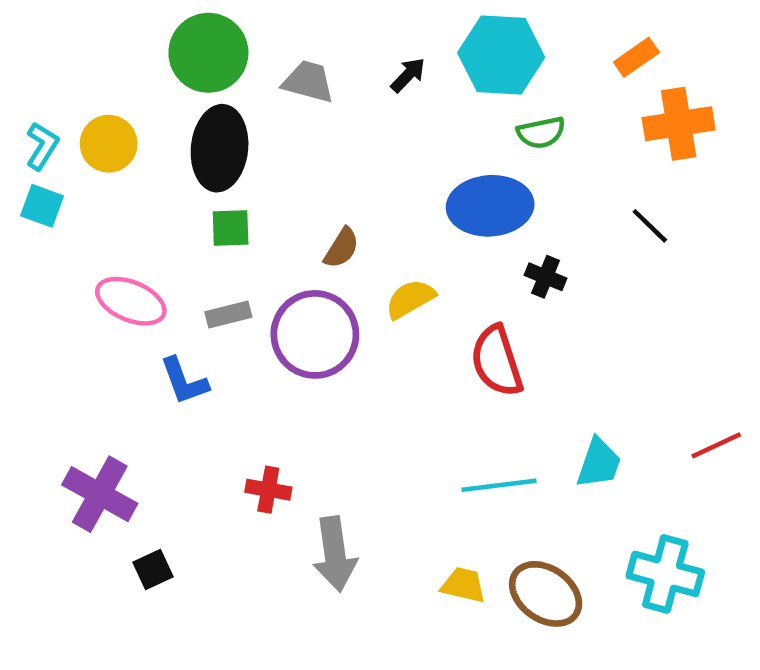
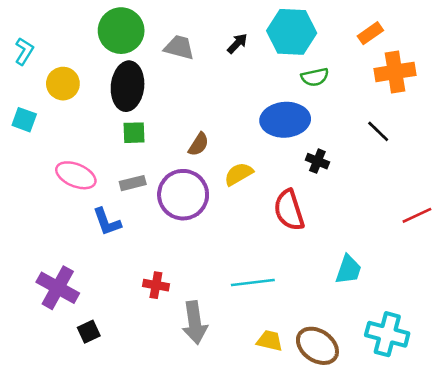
cyan L-shape: (42, 146) -> (24, 51), moved
red line: (716, 445) -> (417, 215), moved
cyan line: (499, 485) -> (253, 283), moved

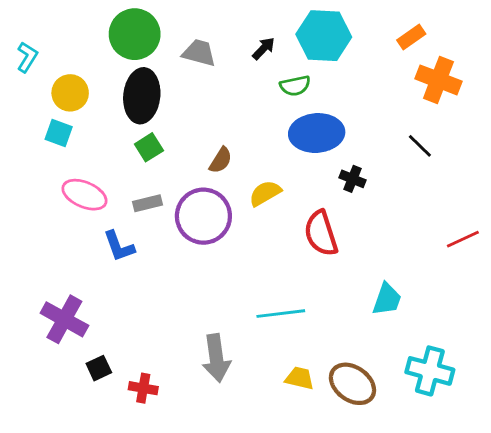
orange cross: (395, 72) -> (438, 80), turned 30
green semicircle: (315, 77) -> (295, 86), moved
cyan square: (24, 120) -> (59, 133), moved
green square: (134, 133) -> (149, 147), turned -30
red cross: (156, 285) -> (143, 388), moved

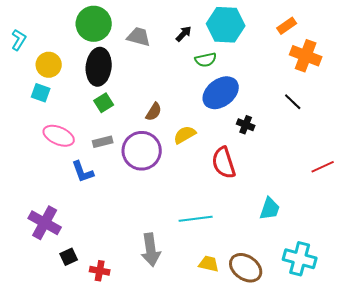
blue ellipse: (317, 133) -> (221, 93), turned -33

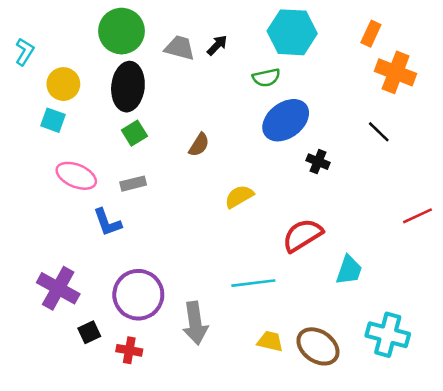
orange rectangle: (287, 26) -> (371, 34), turned -30
black arrow: (184, 34) -> (217, 45), moved
yellow semicircle: (185, 135) -> (239, 196), moved
purple circle: (142, 151) -> (138, 295), moved
red semicircle: (224, 163) -> (302, 235), moved, turned 76

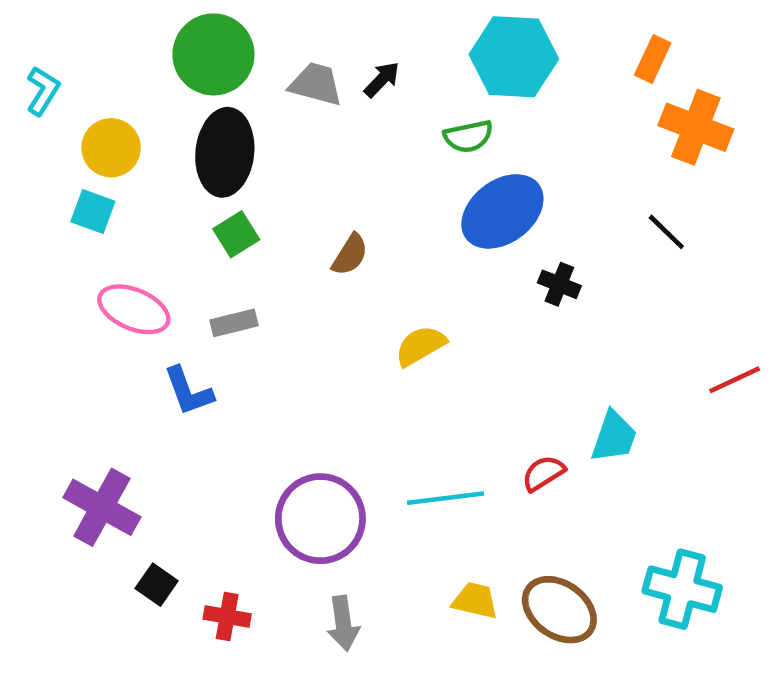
red semicircle: (302, 235) -> (543, 473), moved, size x0.6
cyan trapezoid: (349, 270) -> (614, 437), moved
purple circle: (138, 295) -> (320, 519), moved
gray arrow: (195, 323) -> (343, 623), moved, size x0.7
black square: (89, 332) -> (157, 585), turned -30

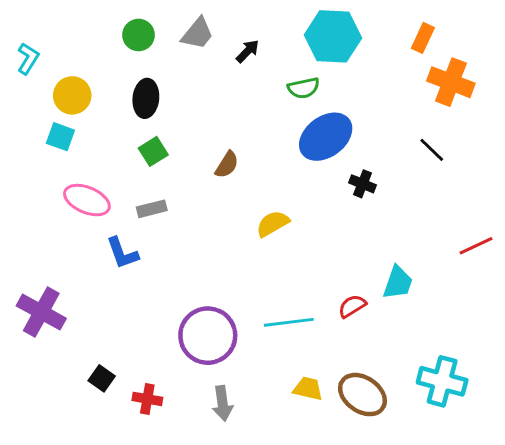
green circle: (213, 54) -> (139, 35), size x0.6
gray trapezoid: (316, 84) -> (197, 34), moved, turned 114
black ellipse: (225, 152) -> (146, 98), size x0.7
purple cross: (102, 507) -> (41, 312), moved

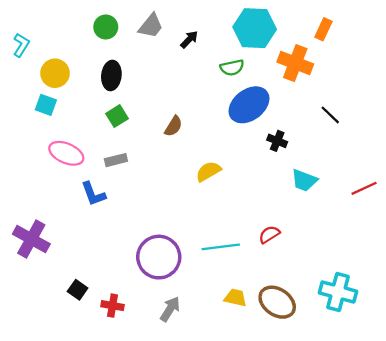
orange cross: (451, 82) -> (295, 63), moved
cyan trapezoid: (398, 283) -> (304, 180), moved, turned 92
gray arrow: (222, 403) -> (170, 309), turned -140

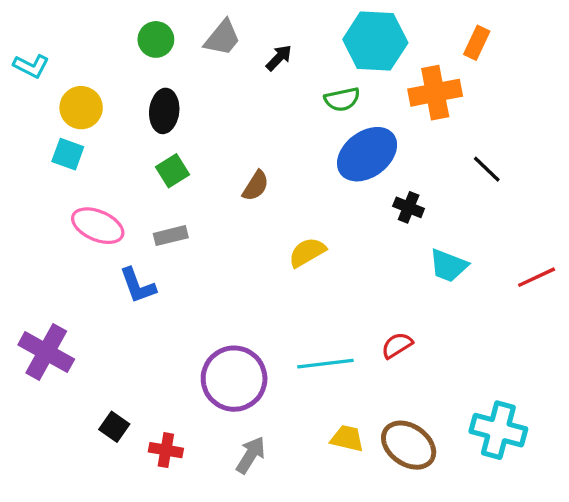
cyan L-shape: (21, 45) -> (31, 66), turned 85
orange cross: (295, 63) -> (435, 93), turned -32

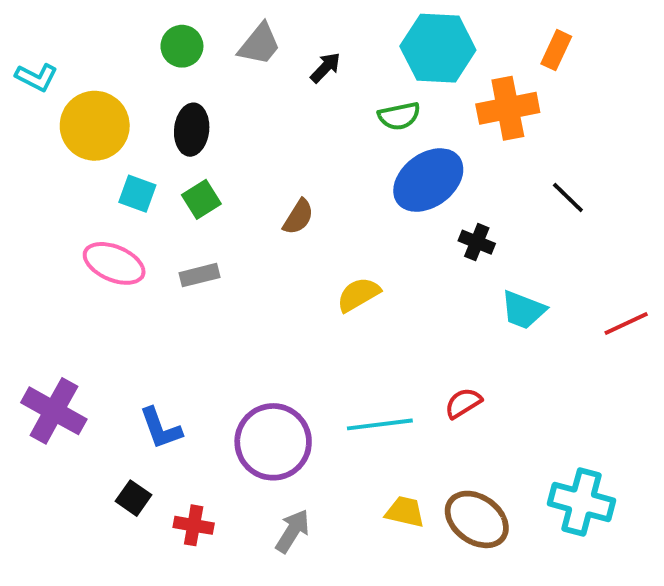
yellow circle: (81, 108) -> (95, 126), size x1.4
cyan square: (68, 154) -> (137, 194), moved
blue L-shape: (138, 285) -> (161, 428), moved

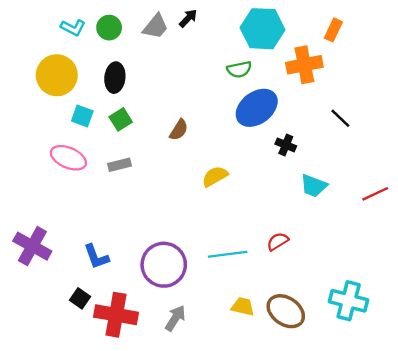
black arrow: (325, 68) -> (188, 18), moved
cyan L-shape: (36, 77) -> (73, 28), moved
red cross: (194, 525) -> (116, 315), size x1.8

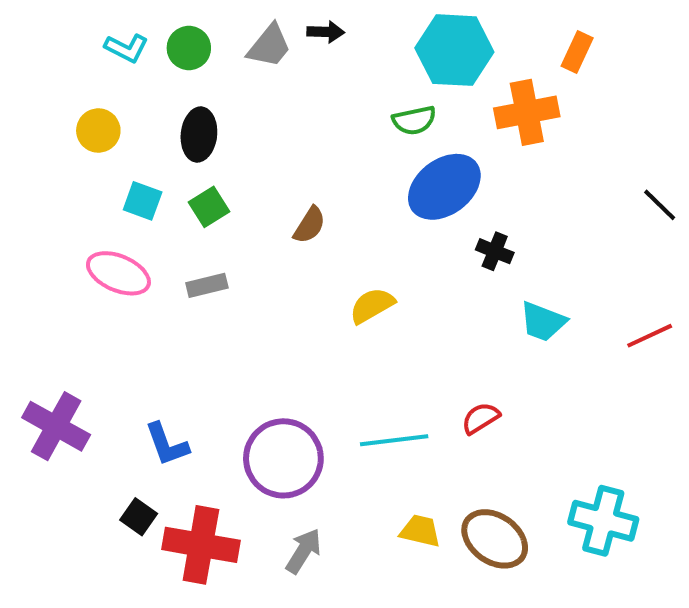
black arrow: (188, 18) -> (326, 32), turned 48
yellow circle: (57, 75) -> (98, 130), size x0.6
black line: (340, 118) -> (660, 205), moved

